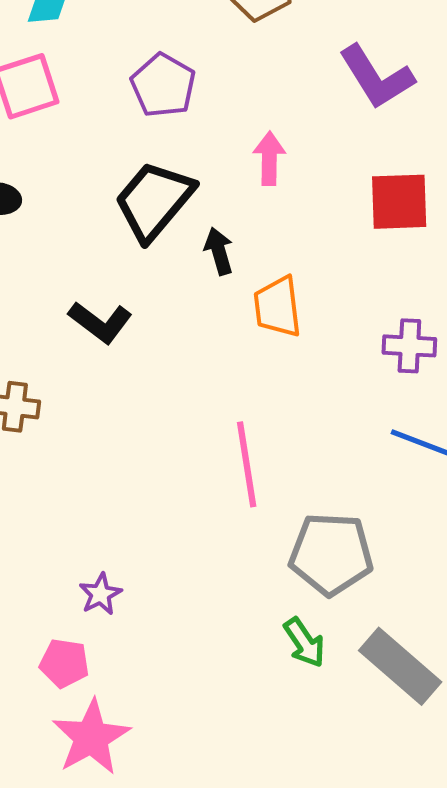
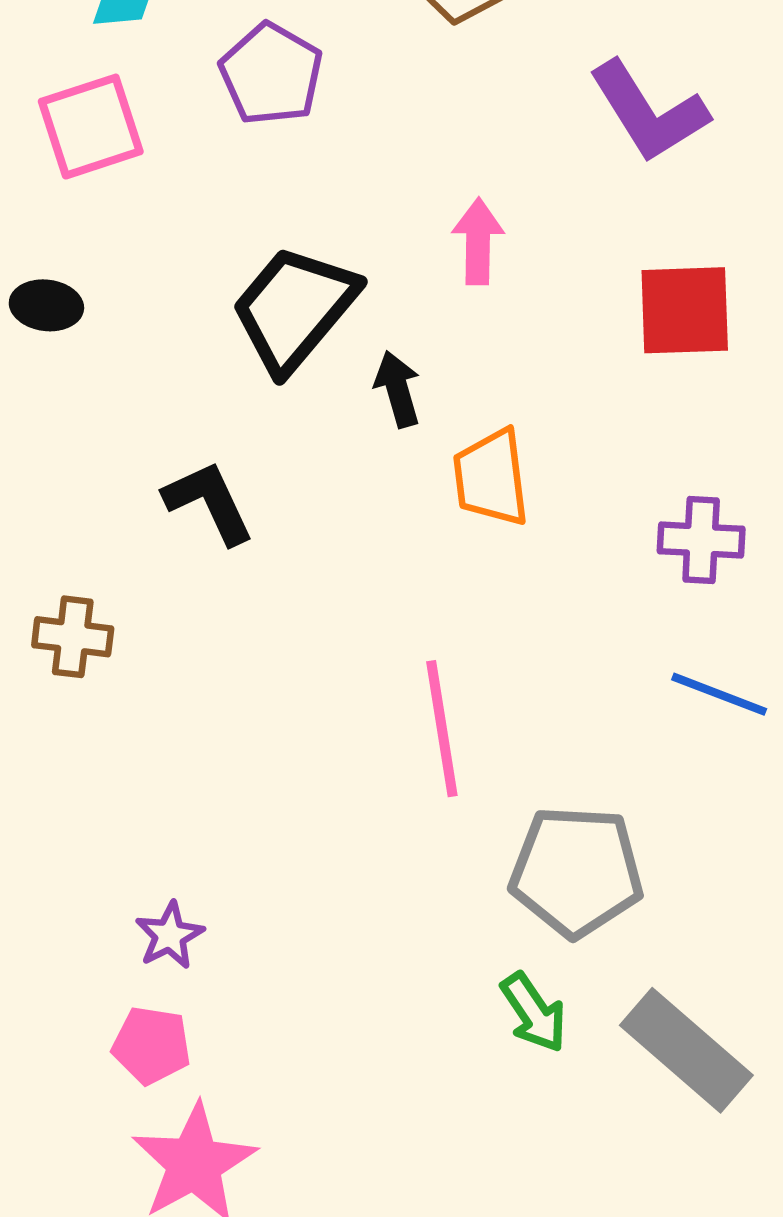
purple pentagon: (163, 85) -> (271, 74), moved
black L-shape: (100, 322) -> (209, 502), turned -152
purple star: (100, 594) -> (170, 935), moved

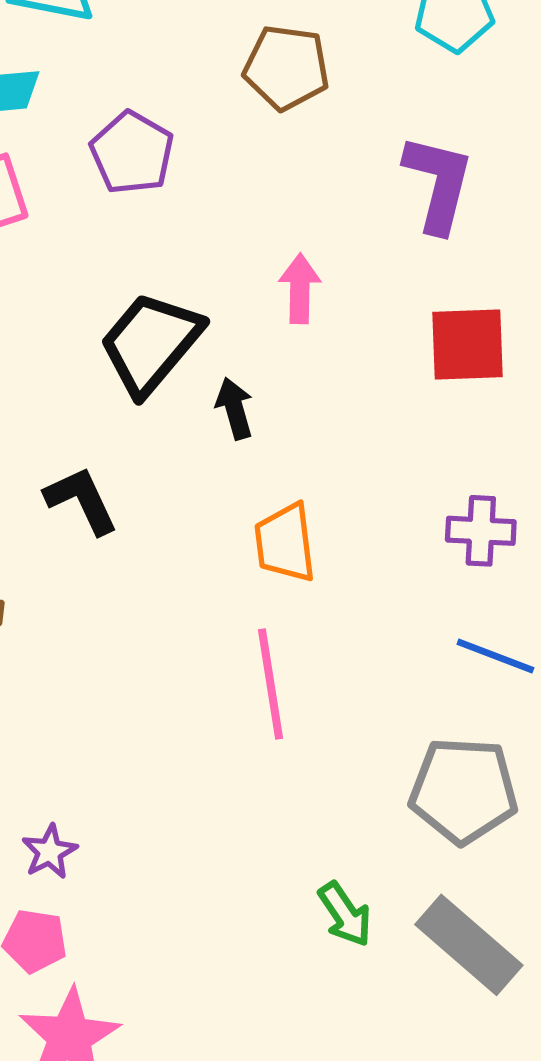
purple L-shape: (649, 112) -> (438, 183), turned -134
orange trapezoid: (491, 478) -> (285, 543), moved
gray pentagon: (576, 871) -> (463, 790), moved

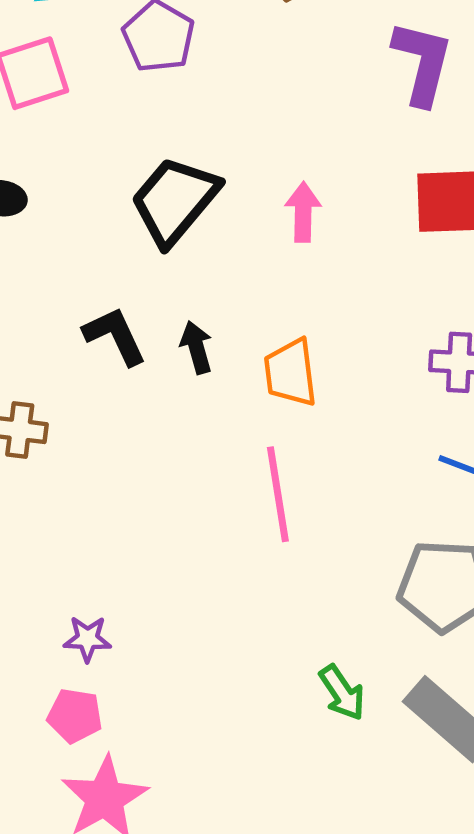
pink arrow: (300, 289) -> (303, 212), moved
black arrow: (235, 408) -> (196, 347), moved
purple star: (49, 852) -> (87, 639), turned 30

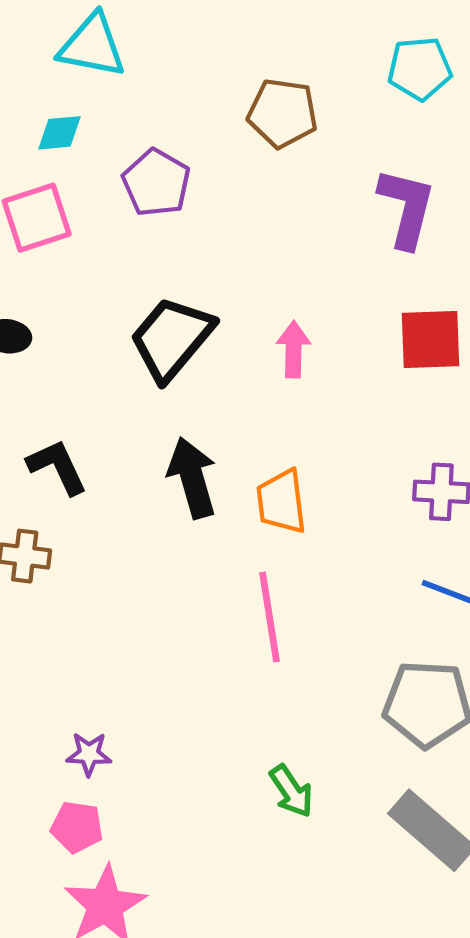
black L-shape: (115, 336) -> (57, 467), moved
black arrow: (196, 347) -> (192, 478), size x1.6
green arrow: (342, 693) -> (291, 791), moved

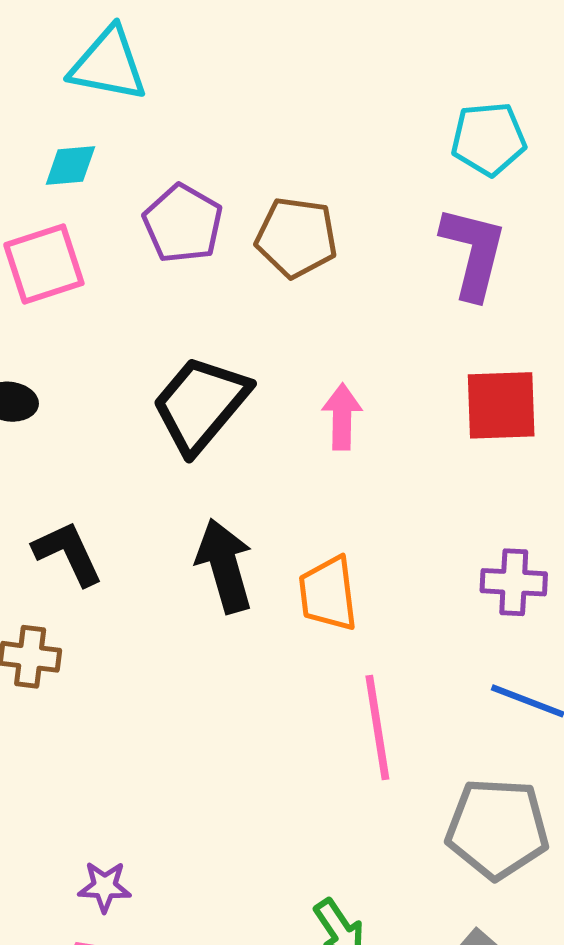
cyan pentagon: (420, 69) -> (489, 139), moved
brown pentagon: (283, 113) -> (297, 237), moved
pink line: (269, 617) -> (377, 727), moved

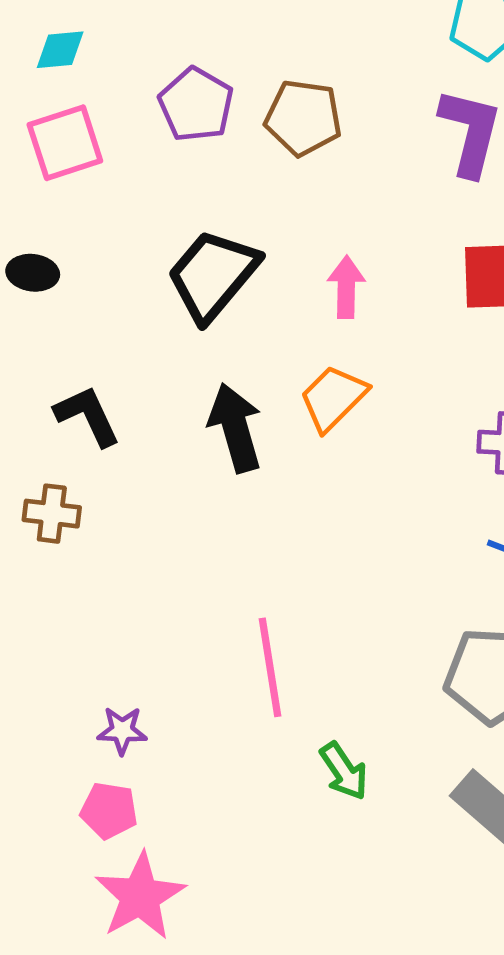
cyan diamond: (70, 165) -> (60, 50), moved
orange trapezoid: (328, 594) -> (333, 398), moved, turned 52
pink line: (377, 727) -> (270, 667), moved

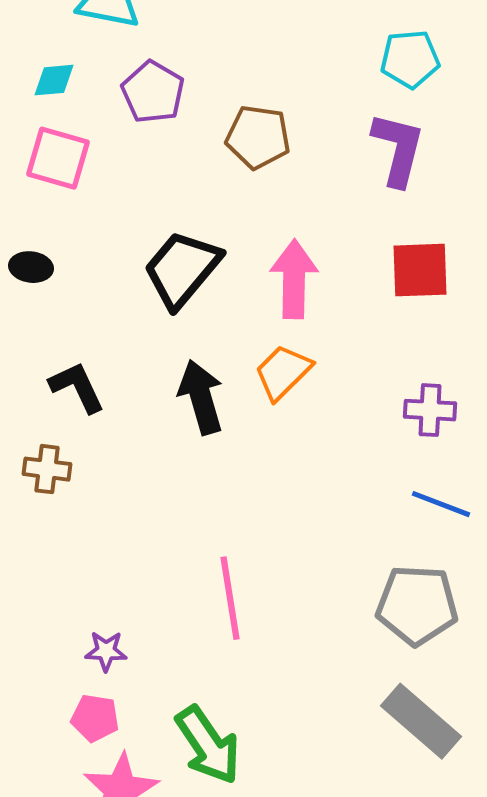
purple pentagon: (196, 105) -> (153, 92), moved
pink square: (65, 143) -> (58, 158), turned 34
pink arrow: (346, 287) -> (294, 279), size x1.5
green arrow: (344, 771) -> (208, 745), moved, size x1.6

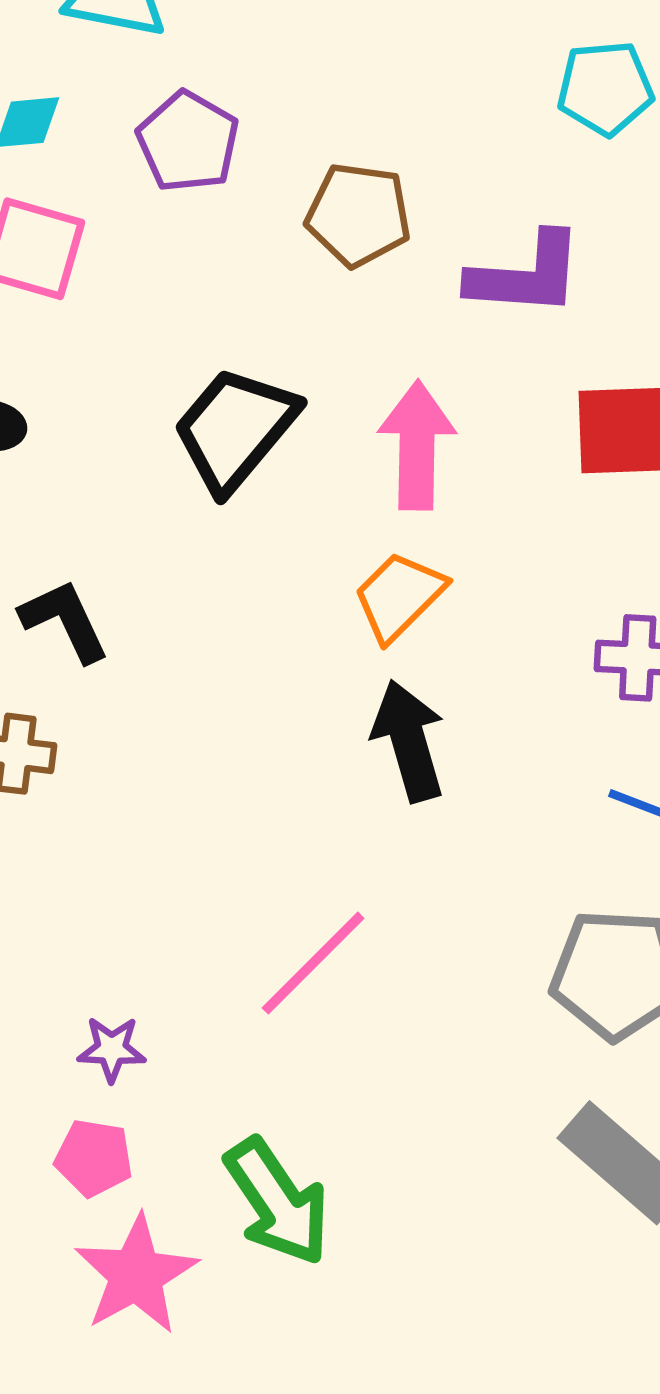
purple L-shape: (398, 149) -> (526, 275), moved, turned 80
black arrow: (201, 397) -> (409, 741), moved
pink line: (230, 598) -> (313, 963), turned 54

